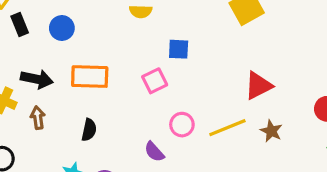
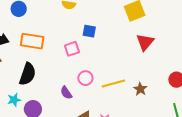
red triangle: (258, 86) -> (145, 42), moved, turned -30
black semicircle: (89, 130) -> (28, 74), size x1.6

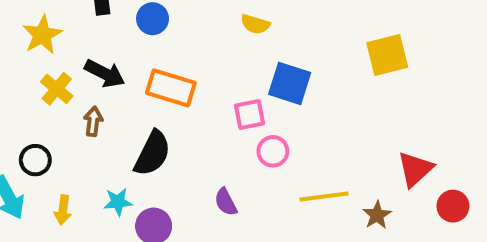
blue square: (89, 31) -> (290, 83), size x1.5
red triangle: (145, 42) -> (415, 169), moved
pink circle: (85, 78) -> (273, 151), moved

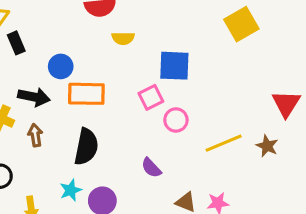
blue circle: (153, 19) -> (61, 66), moved
yellow semicircle: (255, 24) -> (123, 38), moved

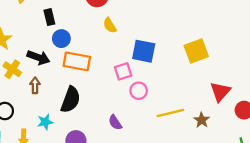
yellow square: (241, 24) -> (196, 51), moved
yellow semicircle: (123, 38) -> (110, 25), turned 49
black rectangle: (16, 43) -> (49, 17), moved
cyan star: (71, 190) -> (45, 122), moved

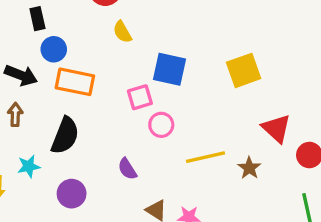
red triangle: (220, 92) -> (276, 128), turned -30

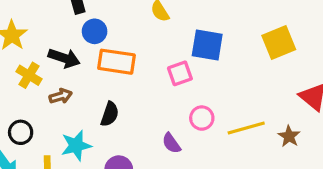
brown arrow: (15, 115) -> (61, 96), turned 75
pink circle: (161, 125) -> (202, 118), moved
black semicircle: (65, 136) -> (110, 114), size x0.7
cyan star: (29, 166) -> (76, 146), size x1.4

